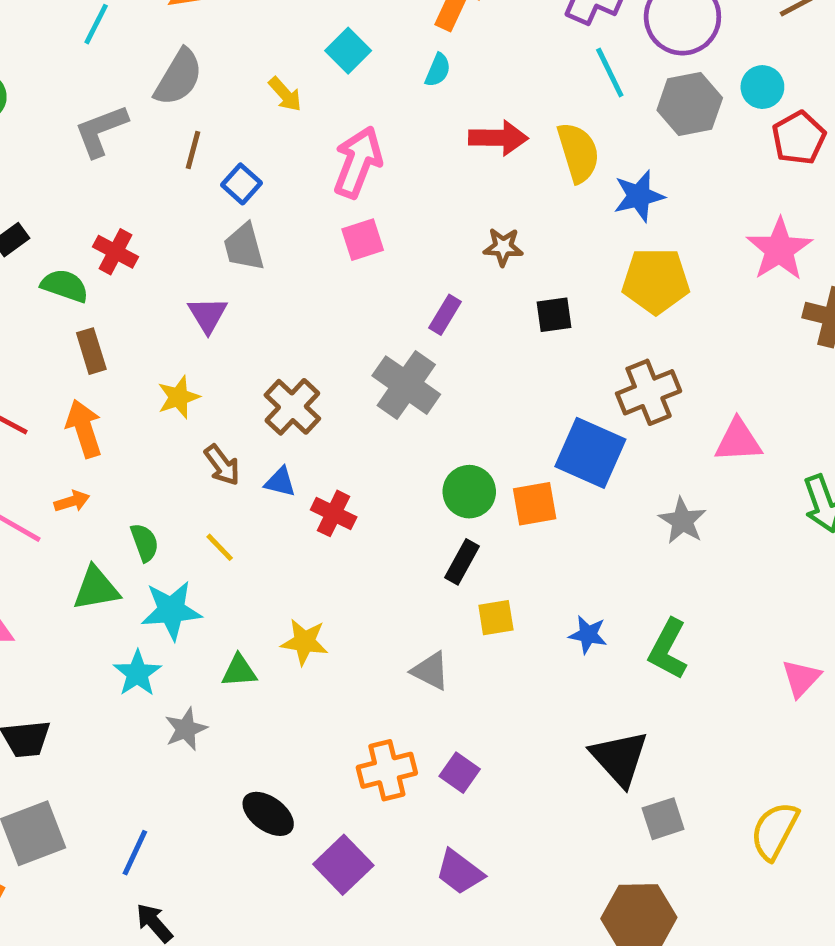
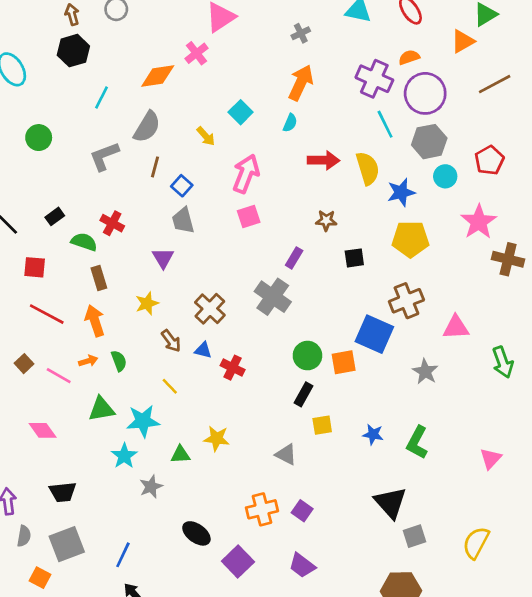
cyan circle: (762, 87) -> (445, 176), moved
green semicircle: (145, 543) -> (119, 361), moved

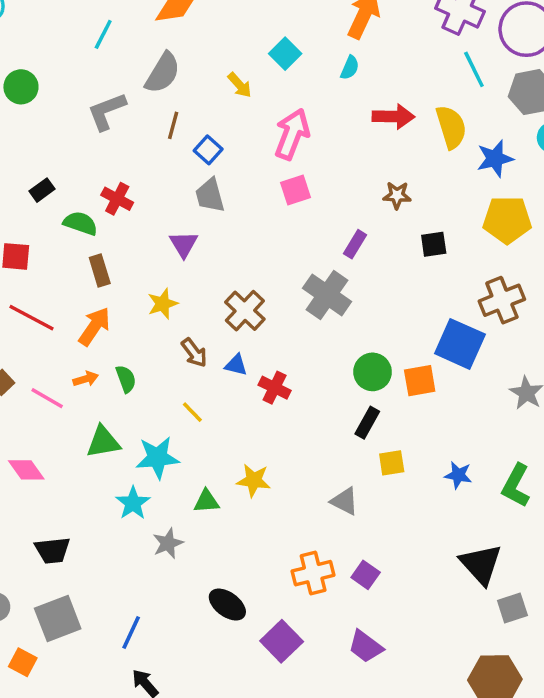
orange arrow: (95, 321) -> (94, 326), turned 52

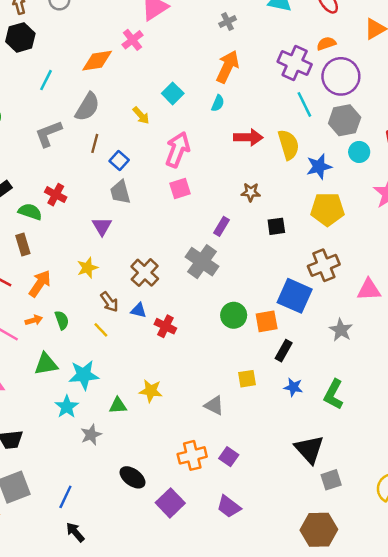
brown rectangle: (100, 270) -> (23, 245), moved
yellow line: (192, 412) -> (101, 330), moved
black rectangle: (367, 423) -> (284, 351), moved

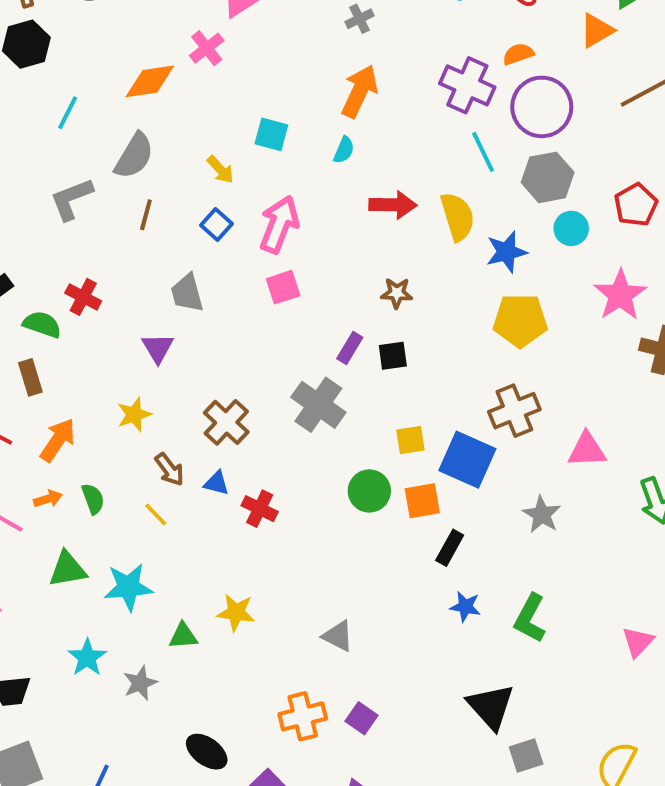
cyan square: (173, 93) -> (271, 134), turned -30
blue square: (119, 160) -> (216, 224), moved
black square: (276, 226) -> (393, 356), moved
yellow square: (247, 379) -> (410, 440), moved
cyan star: (67, 407) -> (87, 658), moved

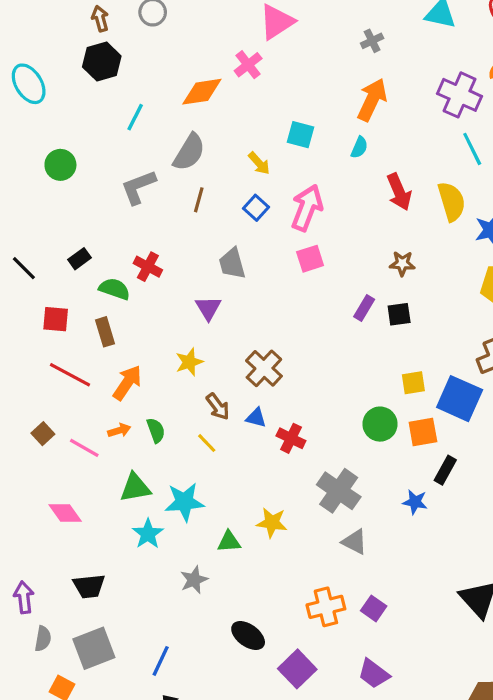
red arrow: (393, 205) -> (399, 192), turned 66
gray cross: (318, 405) -> (339, 491), moved
blue star: (465, 607) -> (415, 502), moved
cyan star: (87, 658) -> (148, 534), moved

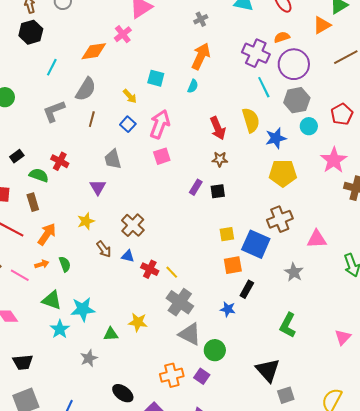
red arrow: (399, 192) -> (218, 128), moved
green circle: (380, 424) -> (215, 350), moved
yellow line: (207, 443) -> (172, 272), moved
green triangle: (135, 488) -> (52, 300), turned 30
gray triangle: (355, 542) -> (190, 334), size x1.4

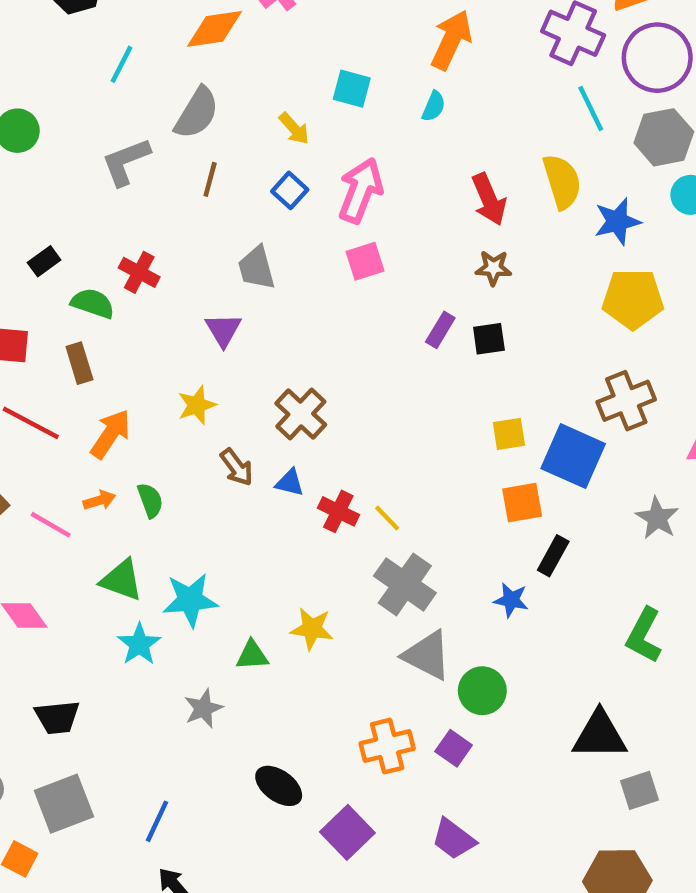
black triangle: (268, 370) -> (600, 735), turned -48

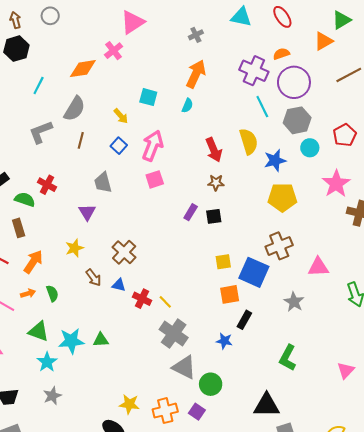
yellow star: (312, 629) -> (129, 404), moved
green triangle: (252, 655) -> (101, 340), moved
gray star: (203, 708) -> (52, 396), moved

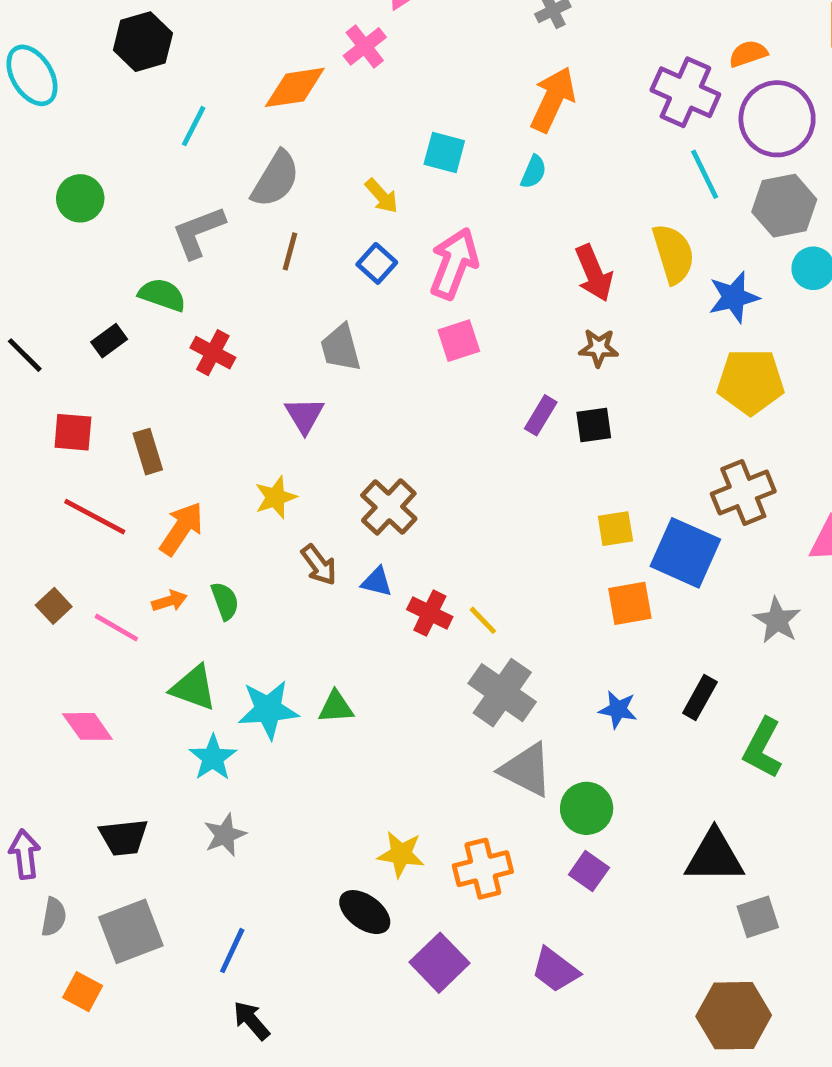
green semicircle: (25, 199) -> (162, 295), moved
black rectangle: (244, 320) -> (700, 697), moved
purple square: (197, 412) -> (589, 871), moved

